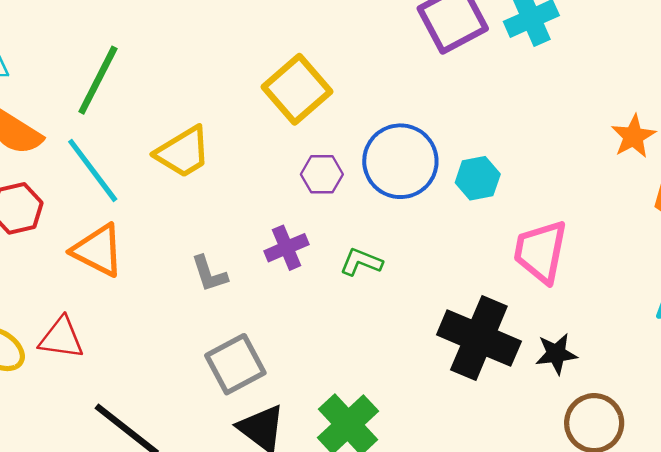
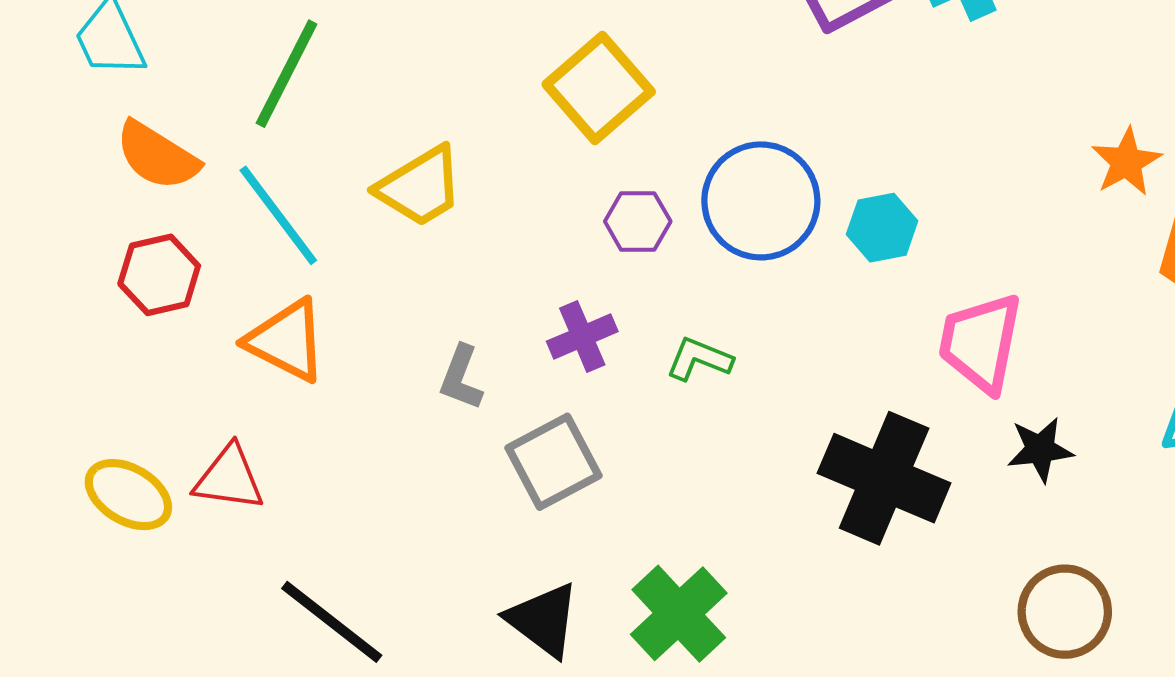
gray L-shape: (209, 274) -> (461, 378), turned 39
black star: (556, 354) -> (1040, 449), moved
gray square: (235, 364) -> (553, 462), moved

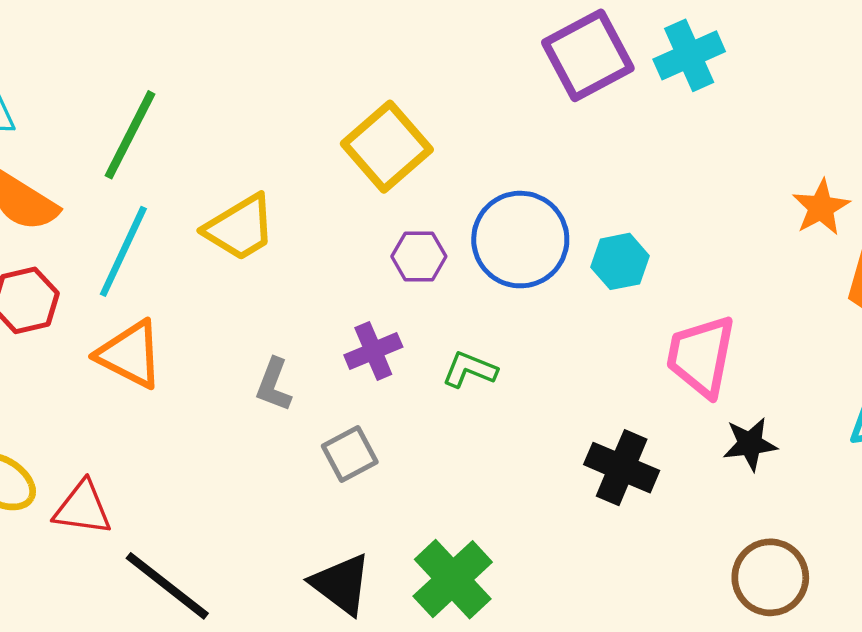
cyan line: (278, 215) -> (123, 251), turned 62
gray square: (553, 462) -> (350, 454), size x0.7
red triangle: (229, 478) -> (83, 508), moved
black cross: (884, 478) -> (622, 468), size x0.7

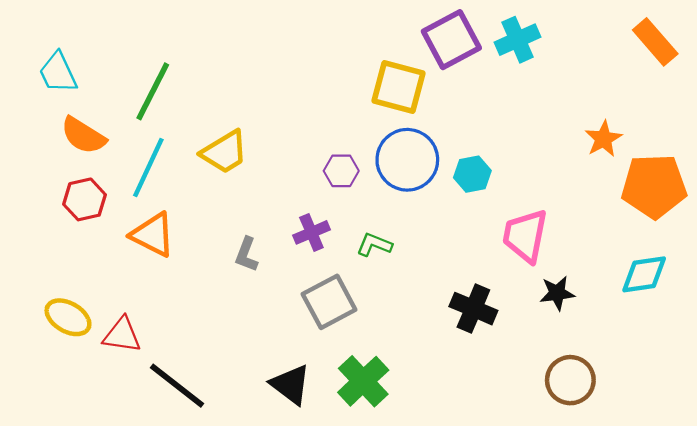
yellow square: (387, 147) -> (398, 87), moved, turned -34
gray square: (350, 454) -> (329, 302), moved, size x1.5

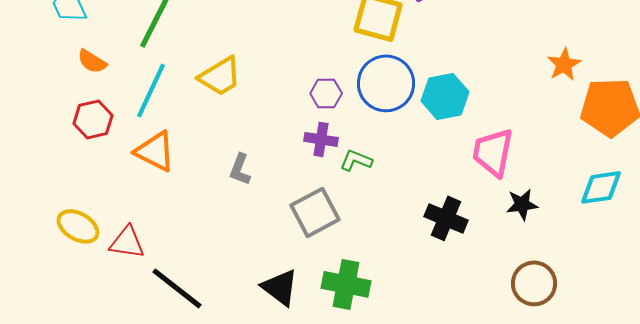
orange semicircle: (83, 136) -> (92, 61), size x0.7
cyan hexagon: (472, 174) -> (445, 96), size x1.4
purple cross: (311, 232) -> (321, 139), moved, turned 32
green cross: (363, 381) -> (346, 284), turned -36

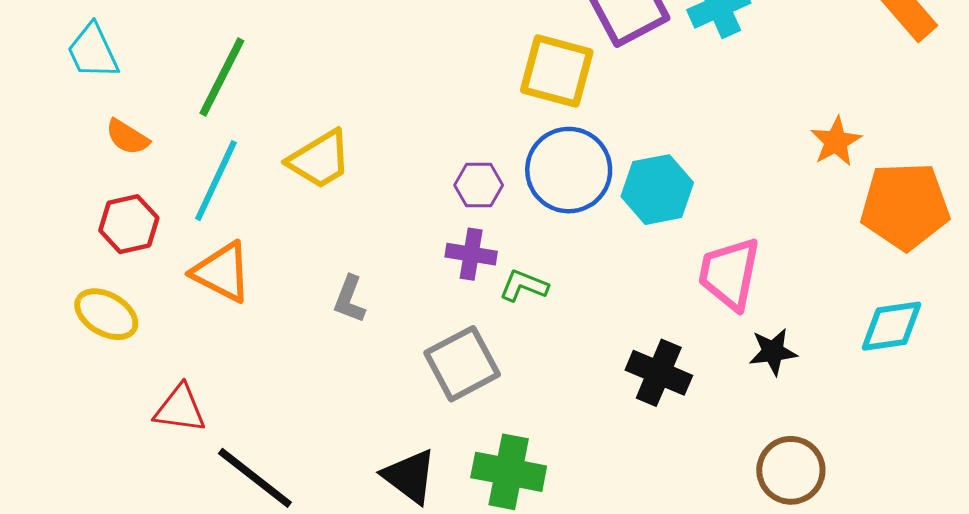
yellow ellipse: (78, 226) -> (106, 314), moved

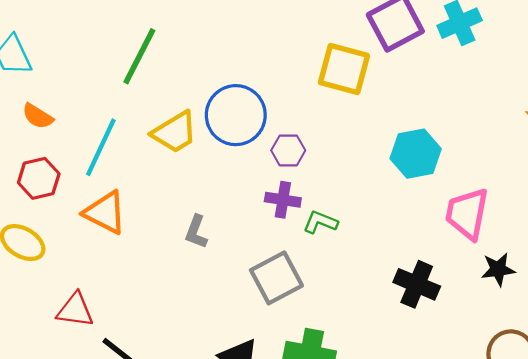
green line: (222, 77) -> (139, 56), moved
blue circle: (569, 170) -> (236, 115), moved

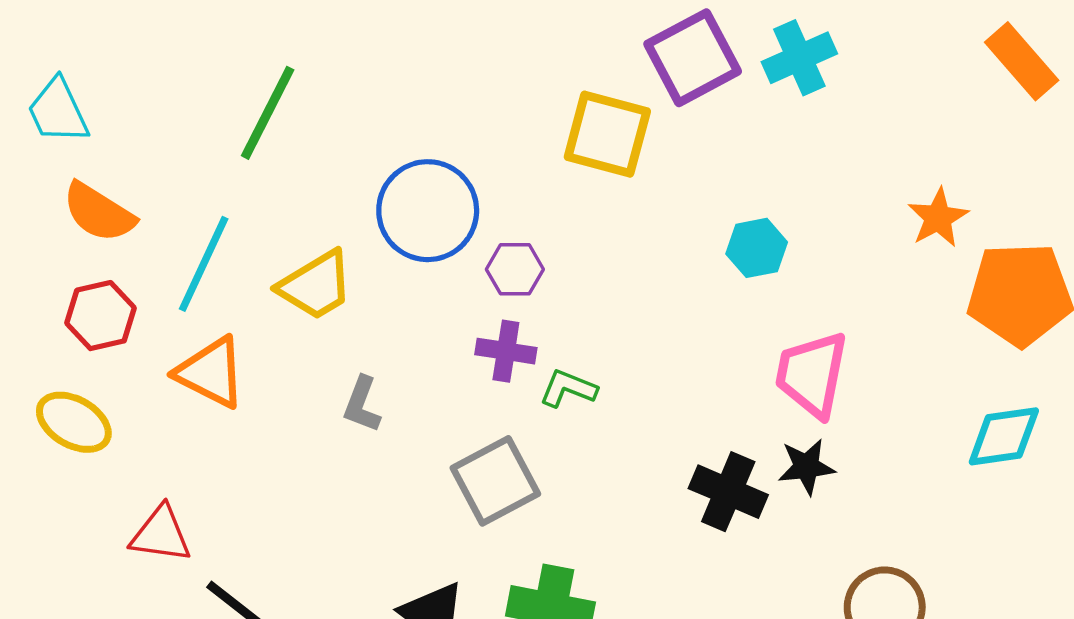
orange semicircle: (38, 116) -> (99, 212), size x1.4
yellow trapezoid: (175, 132) -> (316, 285), moved
cyan hexagon: (416, 154) -> (757, 248), moved, size x0.7
black star: (498, 269) -> (806, 467), moved

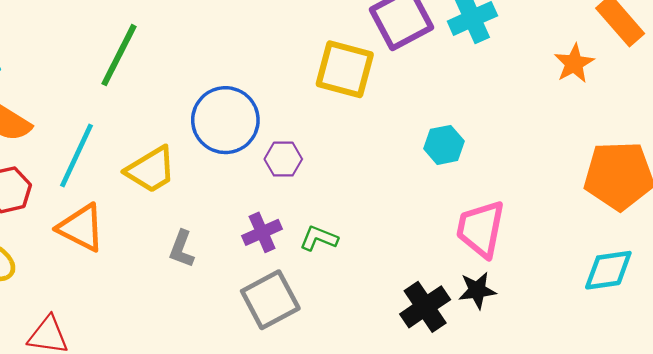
orange star: (938, 218) -> (574, 63), moved
purple cross: (506, 351) -> (262, 232), moved, turned -33
black cross: (728, 492) -> (425, 307), turned 33

